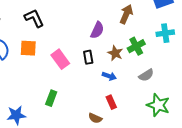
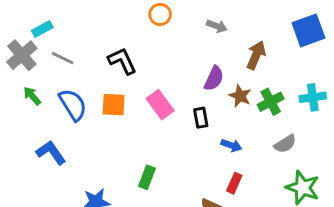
cyan cross: (165, 33) -> (313, 97), moved
brown star: (115, 53) -> (240, 96), moved
pink rectangle: (60, 59) -> (160, 105), moved
red rectangle: (111, 102) -> (234, 183), turned 48

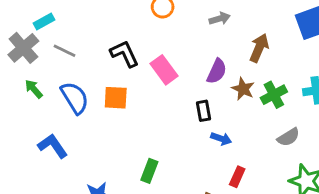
gray arrow: (217, 26) -> (220, 19), turned -36
pink rectangle: (160, 105) -> (164, 70), moved
blue arrow: (231, 145) -> (221, 139), moved

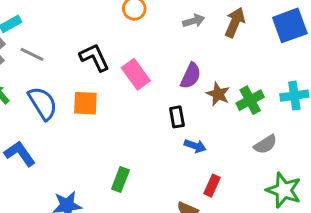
brown arrow: (259, 48) -> (235, 22), moved

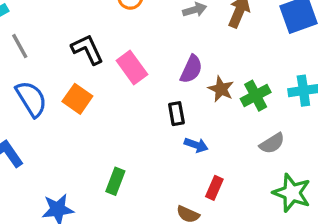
gray line: (32, 54) -> (20, 46), turned 35
orange square: (85, 103) -> (77, 99), turned 32

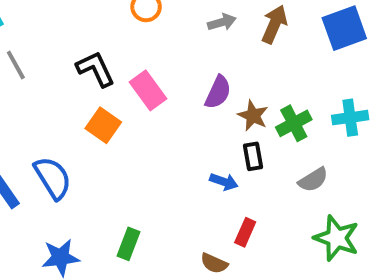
blue semicircle: (31, 99) -> (53, 178), moved
orange square: (77, 99) -> (103, 125), moved
black rectangle: (176, 114) -> (253, 156), moved
green rectangle: (115, 181) -> (129, 244), moved

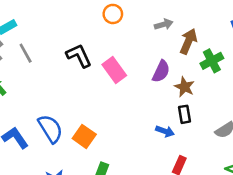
brown arrow: (274, 24) -> (188, 41), moved
green cross: (294, 123) -> (212, 61), moved
orange square: (103, 125) -> (84, 136), moved

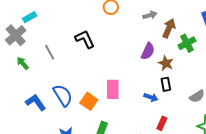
gray line: (26, 53) -> (50, 52), moved
pink rectangle: (114, 70) -> (113, 89), moved, turned 36

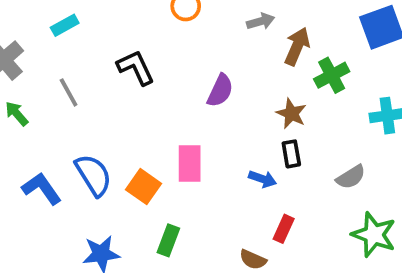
cyan rectangle: (30, 17) -> (65, 25), moved
purple semicircle: (148, 51) -> (220, 91), moved

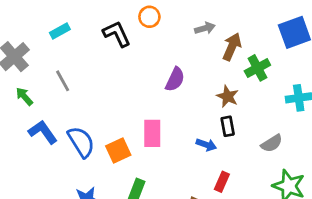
black L-shape: (136, 68) -> (117, 34), moved
orange square: (143, 187) -> (118, 150), turned 30
blue L-shape: (42, 189) -> (43, 132), moved

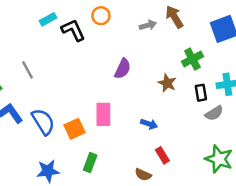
cyan rectangle: (60, 31) -> (48, 19), moved
brown arrow: (232, 47) -> (174, 17), moved, turned -55
black rectangle: (228, 126) -> (201, 93), moved
gray semicircle: (272, 143) -> (214, 113), moved
red rectangle: (222, 182) -> (162, 155), turned -56

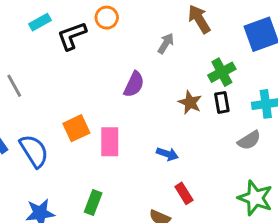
gray arrow: (148, 25) -> (166, 43), moved, turned -42
black L-shape: (73, 30) -> (72, 36), turned -85
black rectangle: (201, 93) -> (222, 102), moved
orange square: (74, 129) -> (76, 128), moved

